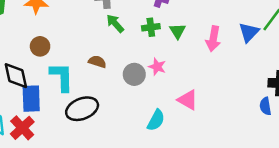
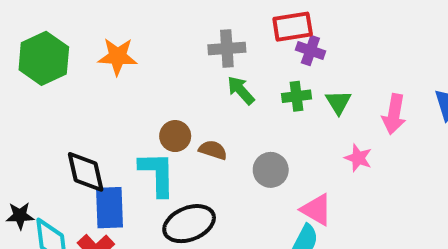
brown circle: (40, 46) -> (175, 136), moved
pink star: (157, 67) -> (358, 158), moved
pink triangle: (188, 100) -> (316, 210), moved

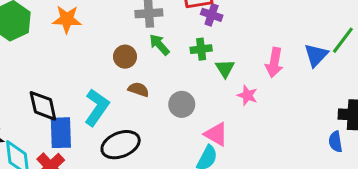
green triangle: (338, 102) -> (225, 69), moved
brown circle: (175, 136) -> (125, 57), moved
cyan L-shape: (157, 174) -> (97, 107), turned 36

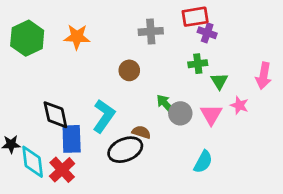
green arrow: (159, 45) -> (166, 104), moved
brown semicircle: (138, 89) -> (141, 132), moved
pink triangle: (216, 134) -> (211, 115), moved, turned 30

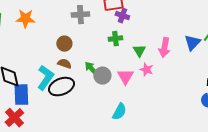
green triangle: (219, 81) -> (139, 51), moved
brown semicircle: (141, 132) -> (64, 64), moved
black ellipse: (125, 150) -> (61, 87), moved

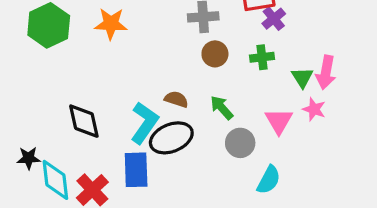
purple cross: (122, 16) -> (274, 19), turned 32
brown circle: (64, 44) -> (215, 54), moved
pink arrow: (164, 48) -> (326, 72), moved
gray circle: (102, 76) -> (240, 143), moved
blue rectangle: (21, 95) -> (136, 170), moved

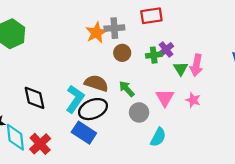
purple cross: (274, 19) -> (166, 49), moved
orange star: (111, 24) -> (96, 33), moved, turned -30
brown semicircle: (176, 99) -> (96, 83), size x1.5
pink star: (314, 109) -> (193, 100), moved
blue rectangle: (136, 170) -> (84, 133), moved, turned -55

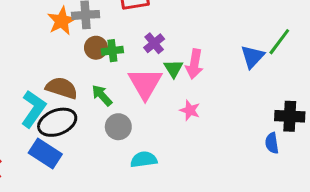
green cross: (154, 55) -> (112, 51), moved
pink triangle: (165, 98) -> (145, 83), moved, size x1.4
cyan semicircle: (158, 137) -> (144, 160), turned -126

